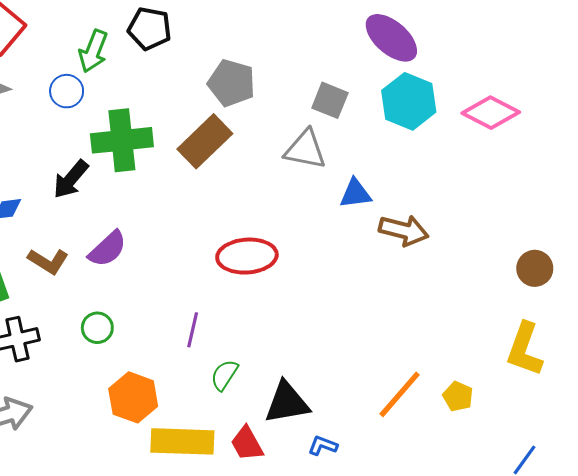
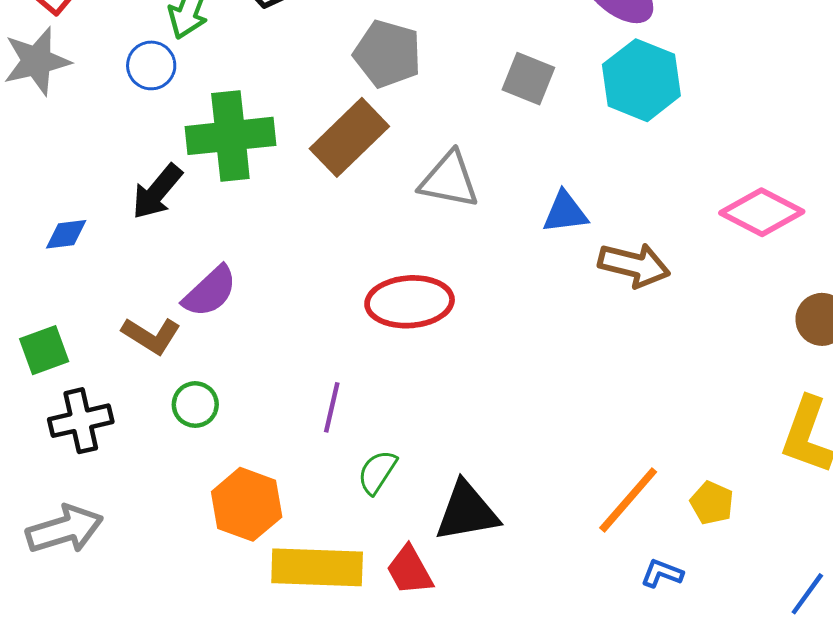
pink diamond: (491, 113) -> (762, 212), moved
gray triangle: (305, 150) -> (449, 180), moved
brown L-shape: (48, 261) -> (151, 336), moved
blue L-shape: (323, 446) -> (662, 573), moved

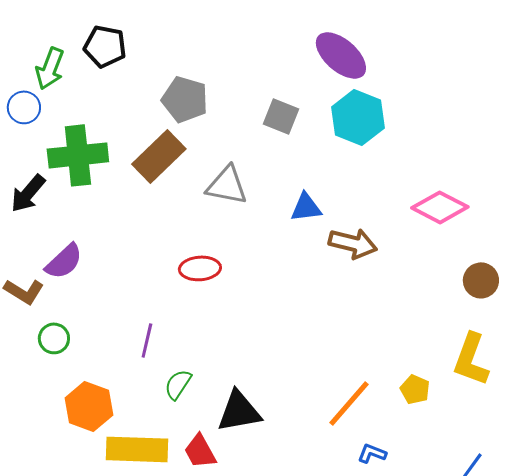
red ellipse: (410, 302) -> (200, 268), size x0.7
yellow pentagon: (712, 503) -> (415, 389), moved

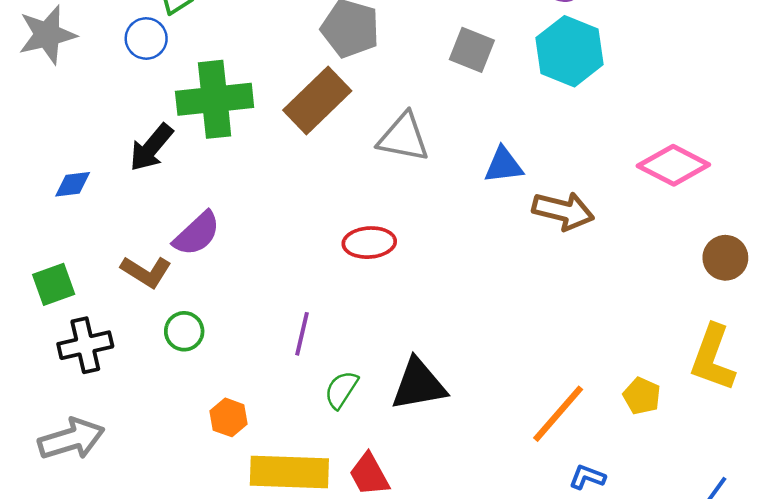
orange hexagon: (89, 406) -> (229, 417), size x0.6
black triangle: (239, 411) -> (419, 385), moved

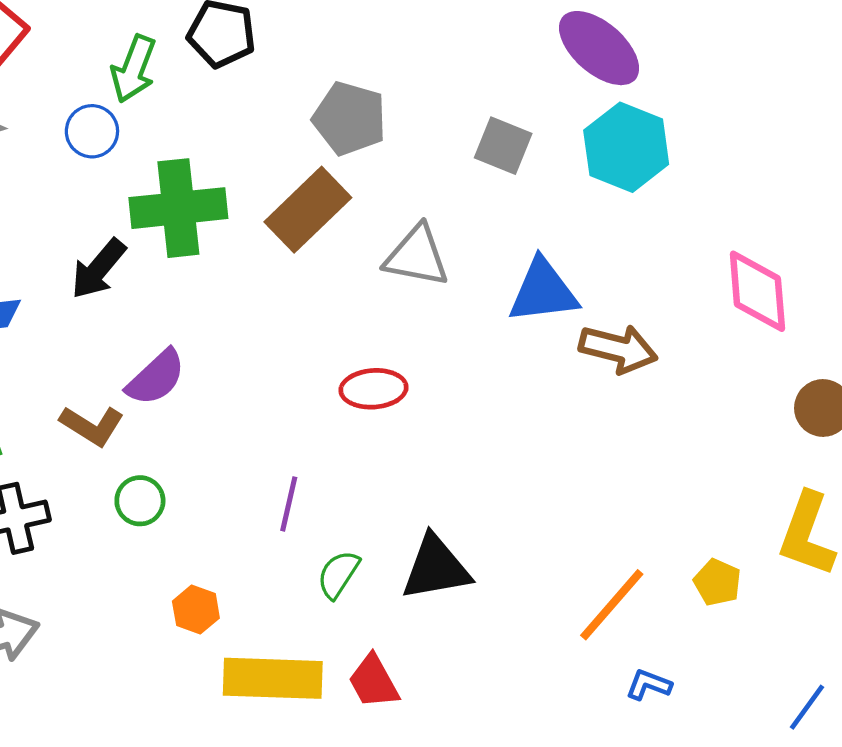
blue triangle: (504, 165) -> (543, 291), size x1.4
pink diamond: (673, 165) -> (757, 291), turned 58

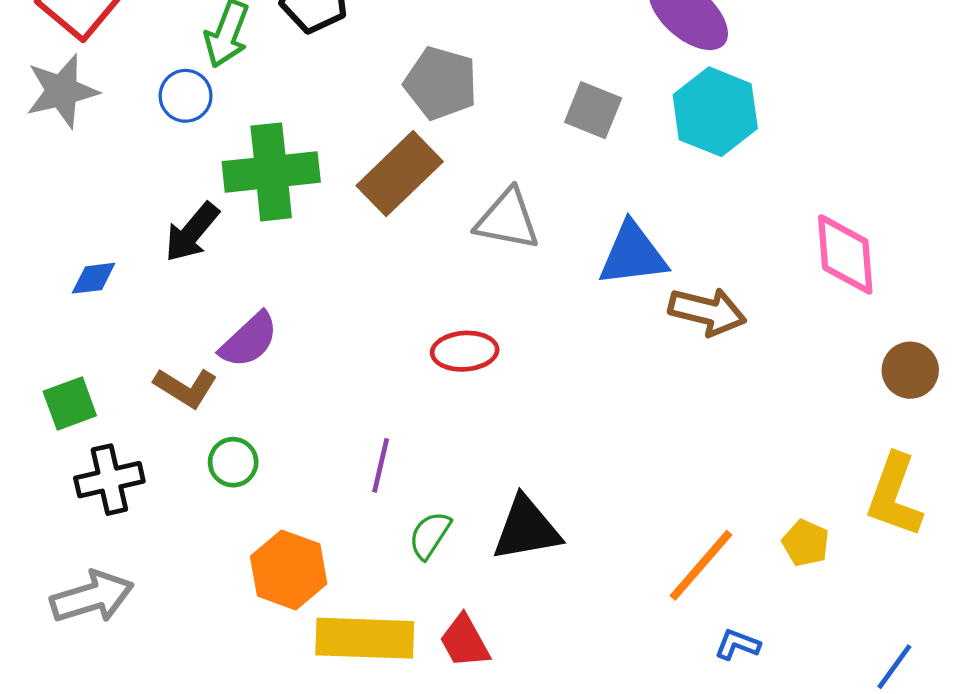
orange hexagon: (196, 610) -> (289, 570), size x1.6

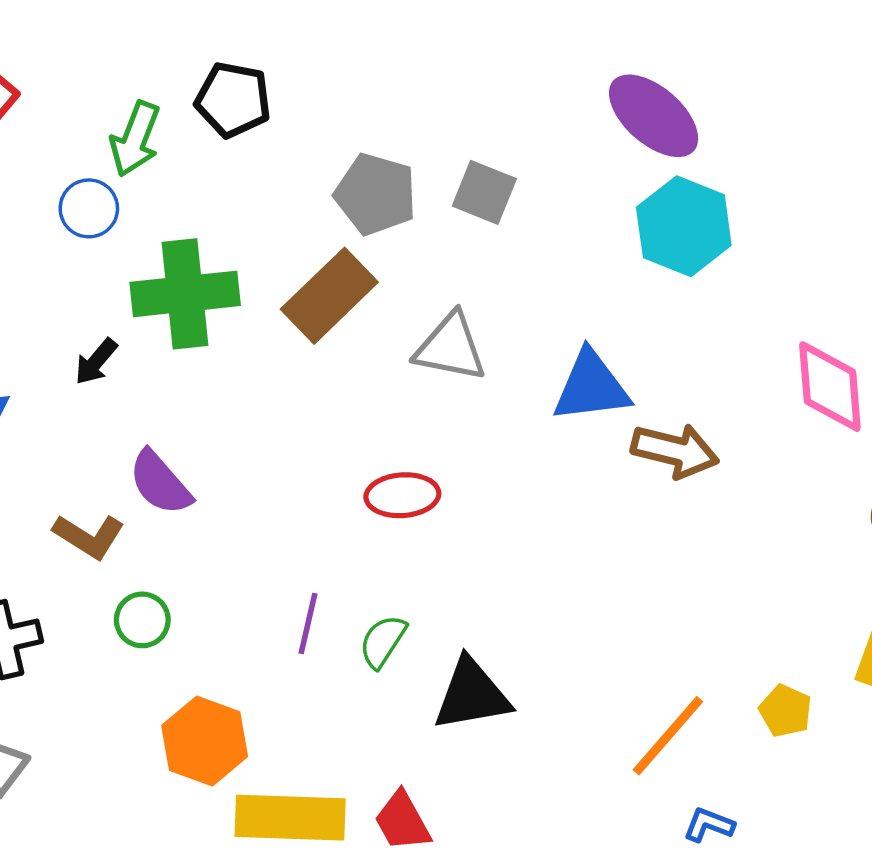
gray square: (593, 110) -> (484, 192), moved
black arrow: (192, 232) -> (96, 362), size x0.7
purple semicircle: (249, 340) -> (160, 483), turned 92
green semicircle: (430, 535) -> (383, 641), moved

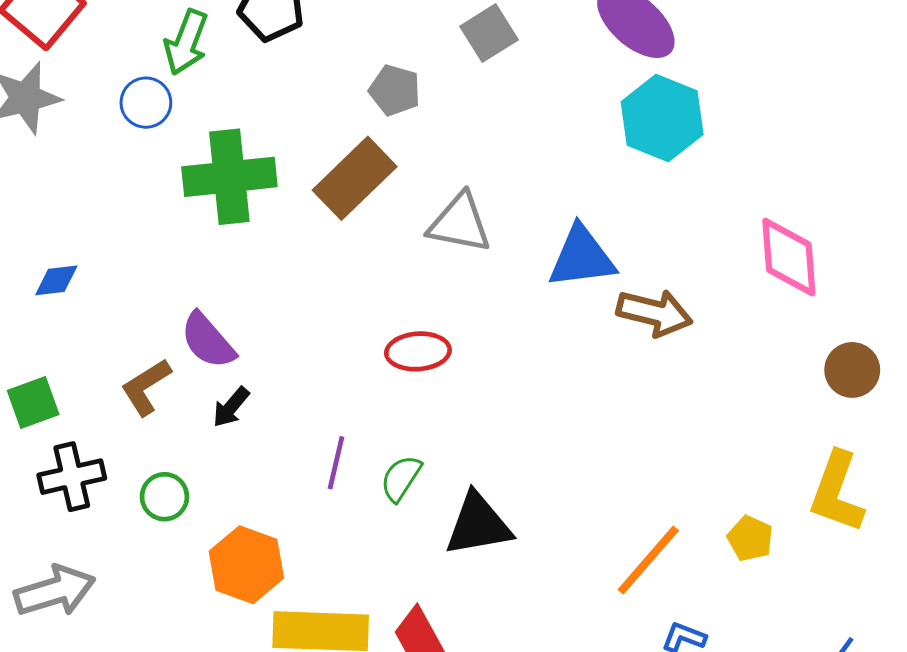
gray square: (484, 192) -> (489, 33), moved, turned 36
gray pentagon: (376, 194) -> (395, 90), size x0.7
black arrow: (96, 362) -> (231, 407), moved
brown L-shape: (89, 536) -> (146, 387), turned 116
green circle: (142, 620) -> (164, 497), moved

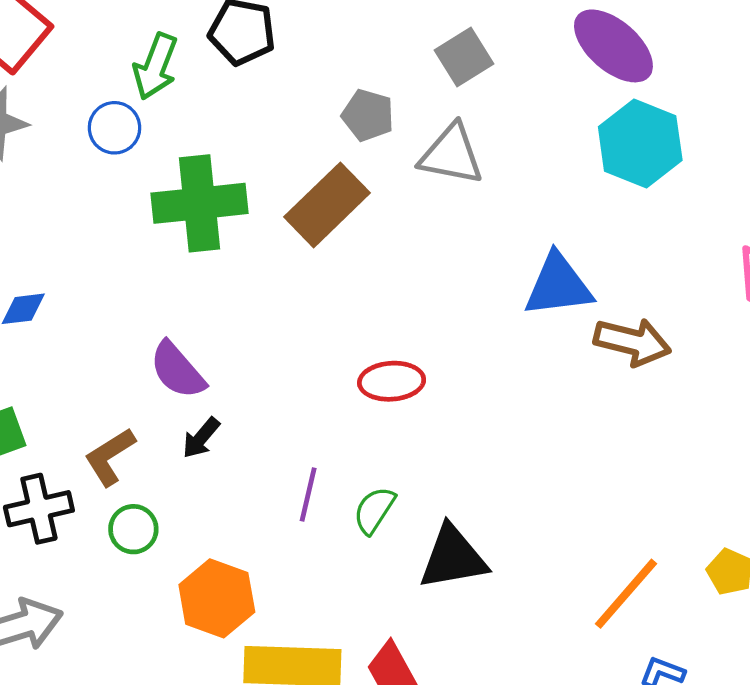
gray triangle: (460, 223) -> (451, 155), moved
brown L-shape: (146, 387) -> (110, 457), moved

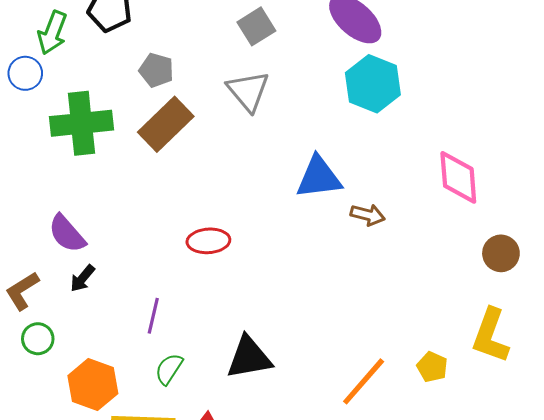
gray pentagon: (368, 115) -> (156, 70), moved
gray triangle: (451, 155) -> (248, 91), turned 39
brown arrow: (632, 342) -> (368, 215), size x0.7
green semicircle: (374, 510) -> (169, 369), moved

